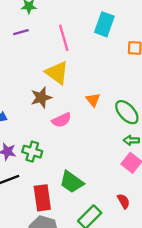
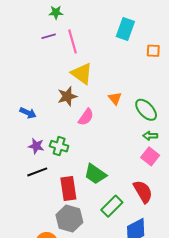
pink line: (64, 38) -> (73, 41), moved
pink semicircle: (62, 120) -> (86, 117), turned -30
red semicircle: (123, 201) -> (143, 192), size x1.6

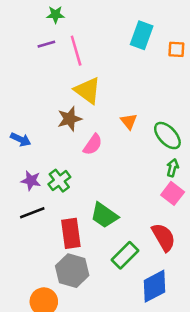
orange square: (153, 51) -> (176, 49), moved
green arrow: (150, 136) -> (173, 168), turned 104
green cross: (59, 146) -> (59, 181), turned 36

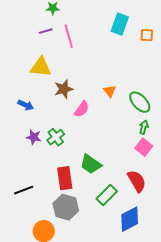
yellow triangle: (88, 90) -> (41, 67), moved, turned -30
black line: (32, 213) -> (24, 190), moved

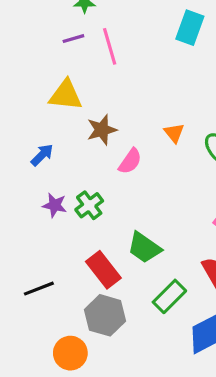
blue arrow: (26, 105) -> (42, 155), turned -70
red rectangle: (65, 178) -> (103, 270), turned -30

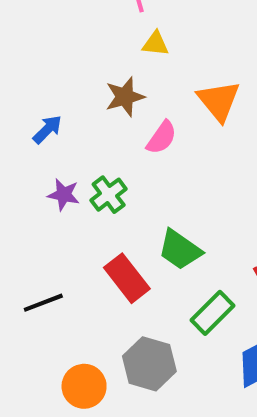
yellow triangle: (66, 95) -> (155, 44), moved, size x0.6
orange triangle: (174, 133) -> (219, 101), size x1.6
gray hexagon: (105, 315) -> (149, 364), moved

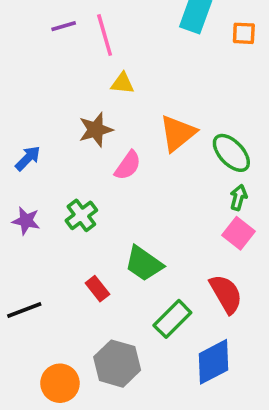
orange triangle: (219, 101) -> (178, 133), turned 30
purple star: (64, 195) -> (26, 221), moved
red rectangle: (127, 278) -> (97, 289), size x0.6

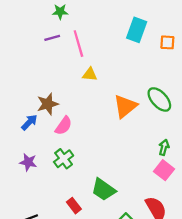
brown star: (96, 130) -> (48, 104), moved
green ellipse: (231, 153) -> (159, 99), moved
pink semicircle: (128, 165) -> (64, 126), moved

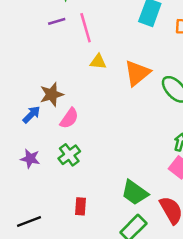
orange triangle: (125, 106) -> (137, 73), moved
green trapezoid: (103, 190) -> (135, 193), moved
red rectangle: (74, 206) -> (81, 206), turned 42

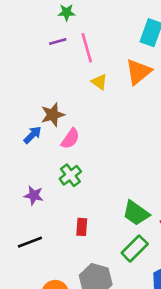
yellow triangle: (98, 62) -> (99, 82), turned 30
orange triangle: (137, 73) -> (138, 72), moved
purple star: (30, 159) -> (34, 195), moved

